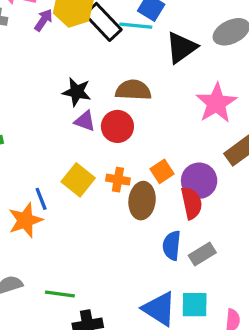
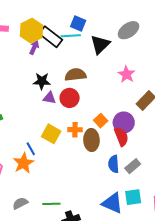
purple arrow: (44, 20) -> (34, 47), moved
pink star: (216, 103) -> (127, 74), size x0.7

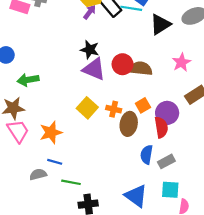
brown semicircle: (75, 75) -> (141, 68), moved
purple triangle: (50, 98) -> (94, 69), size x1.6
red circle: (70, 98) -> (123, 64), moved
blue line: (31, 149) -> (55, 162), moved, turned -56
cyan square: (133, 197) -> (170, 190), moved

